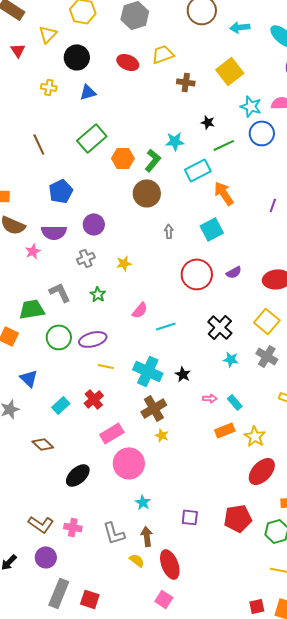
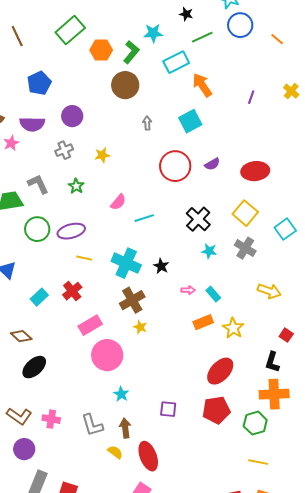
red ellipse: (262, 471) -> (220, 371), moved
black ellipse: (78, 475) -> (34, 367), moved

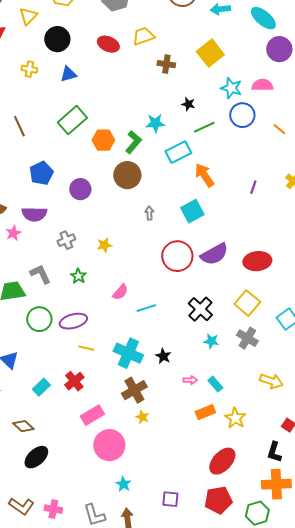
purple circle: (72, 116) -> (80, 189), moved
purple semicircle: (212, 164) -> (214, 254), size x1.8

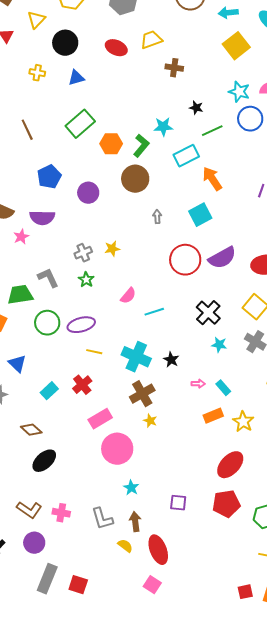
yellow square: (210, 53) -> (236, 46), moved
gray cross: (66, 240) -> (83, 253), moved

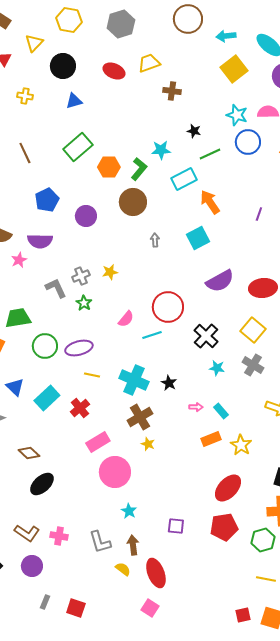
yellow cross: (37, 73) -> (25, 96), moved
red circle: (185, 260) -> (168, 307), moved
gray L-shape: (48, 278) -> (56, 288), moved
cyan rectangle: (49, 391) -> (47, 398), moved, size x1.4
gray rectangle: (47, 579) -> (45, 602), size x0.5

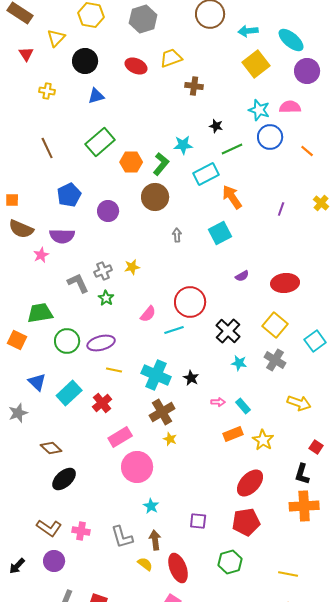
purple semicircle: (220, 281) -> (242, 276), size x0.5
green hexagon: (263, 540) -> (230, 562), moved

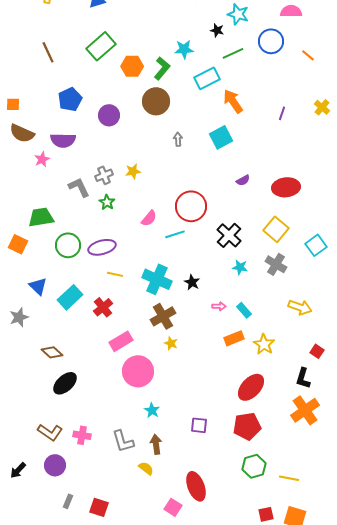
cyan star: (259, 110) -> (238, 14), moved
orange cross: (304, 506) -> (305, 410), turned -32
green hexagon: (230, 562) -> (254, 466), moved
red ellipse: (178, 568) -> (196, 486), moved

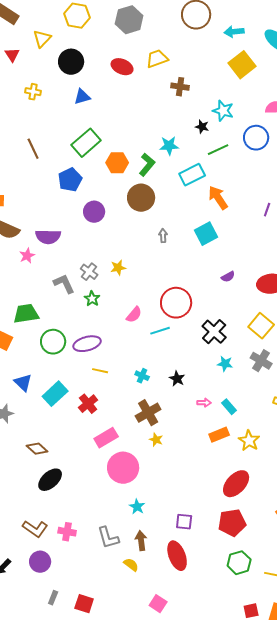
blue pentagon: (70, 99) -> (70, 180), moved
gray cross: (104, 175) -> (89, 272), turned -30
cyan cross: (157, 279) -> (142, 376), size x0.5
red ellipse: (196, 486) -> (177, 556), moved

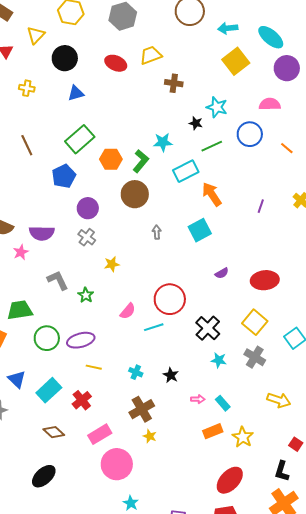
gray cross: (89, 272) -> (87, 237), moved
brown diamond: (37, 449) -> (54, 432), moved

